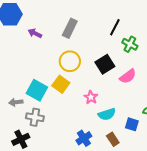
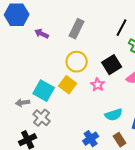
pink star: (91, 97) -> (98, 85), moved
gray cross: (35, 117) -> (42, 118), turned 30

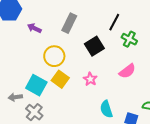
yellow circle: (77, 62) -> (54, 56), moved
black square: (112, 65) -> (94, 46), moved
cyan semicircle: (114, 115) -> (106, 109), turned 90

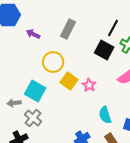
black square: (94, 46) -> (104, 50), moved, turned -30
yellow square: (60, 79) -> (69, 81), moved

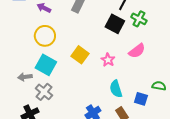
yellow circle: (53, 62) -> (45, 36), moved
pink star: (89, 85) -> (108, 60), moved

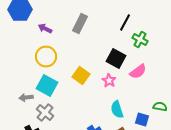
black square: (115, 24) -> (116, 58), moved

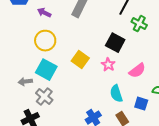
pink semicircle: (138, 72) -> (137, 71), moved

